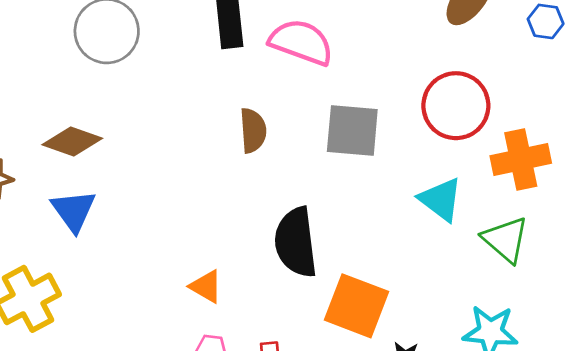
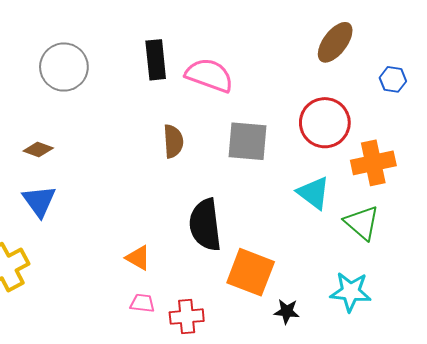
blue hexagon: (546, 21) -> (393, 79), moved
brown diamond: (72, 142) -> (38, 150), size x0.7

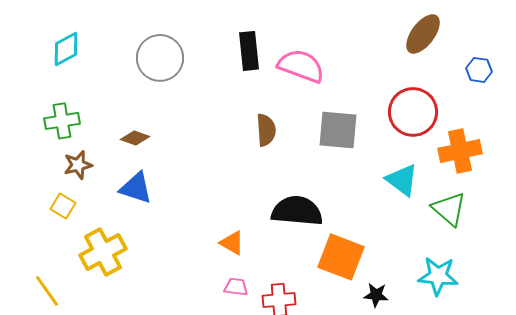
blue triangle: (39, 201) -> (136, 188), turned -36
black semicircle: (205, 225) -> (297, 211), turned 102

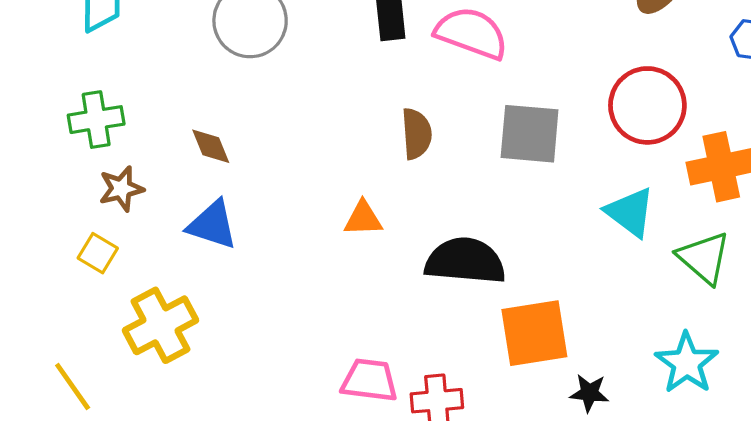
brown diamond: (135, 138) -> (211, 146), turned 48
orange triangle: (232, 243) -> (363, 219), moved, turned -32
orange square: (341, 257) -> (534, 333), turned -30
cyan star: (438, 276) -> (687, 363), turned 30
pink trapezoid: (236, 287) -> (369, 380), size x1.5

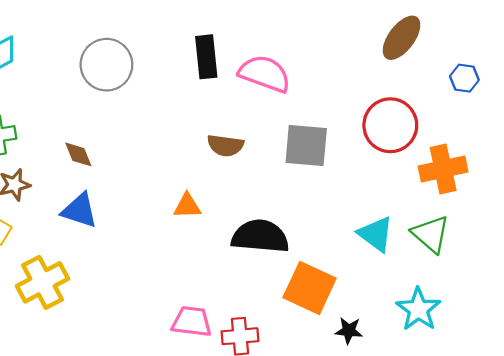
brown semicircle: (417, 134) -> (225, 145), turned 102
cyan triangle: (630, 212) -> (376, 234), moved
orange square: (534, 333) -> (310, 288), turned 34

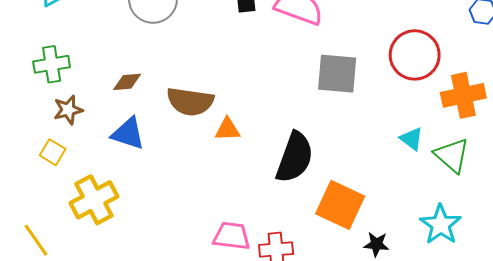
brown semicircle: (225, 145) -> (190, 102), moved, size x1.4
brown diamond: (78, 154) -> (127, 82), turned -72
cyan triangle: (376, 234) -> (412, 139), moved, size x0.7
black semicircle: (260, 236) -> (295, 157), turned 105

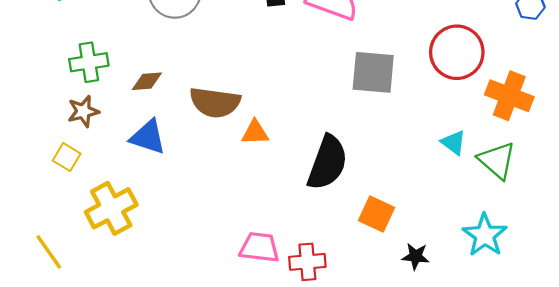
green cross: (52, 64) -> (89, 62), moved
orange cross: (463, 95) -> (509, 96), turned 33
orange square: (340, 205) -> (377, 214), size x0.7

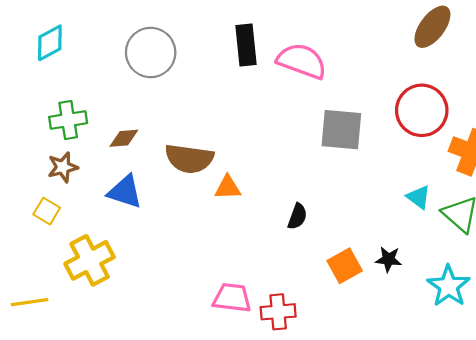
black semicircle: (327, 163) -> (297, 216), size x0.5
orange square: (377, 214) -> (345, 266), turned 36
yellow line: (49, 252) -> (30, 302), turned -63
black star: (416, 256) -> (389, 259), moved

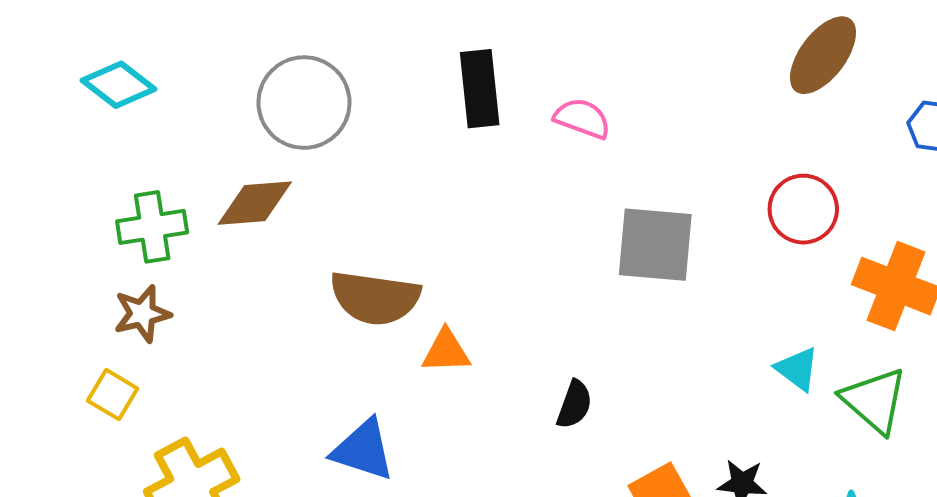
cyan diamond: (50, 43) -> (119, 85), turned 66
pink semicircle: (302, 61) -> (582, 118), size x0.6
red circle: (422, 110) -> (803, 209), size x0.7
brown diamond: (124, 138) -> (255, 203), moved, size x1.4
blue triangle: (125, 192) -> (363, 450), moved

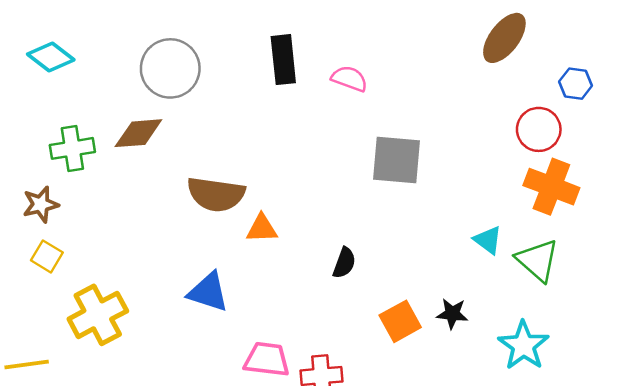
red circle: (803, 209) -> (539, 129), moved
brown star: (142, 314) -> (41, 204), moved

